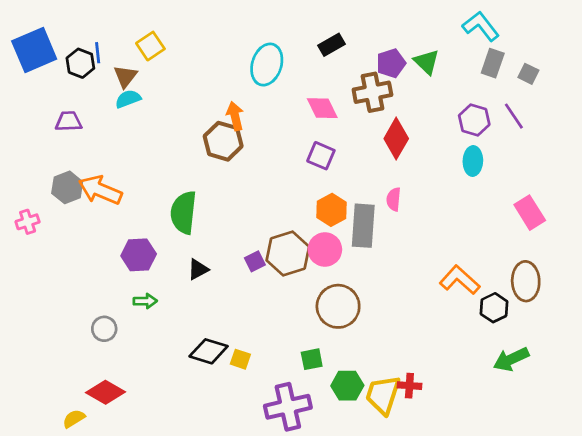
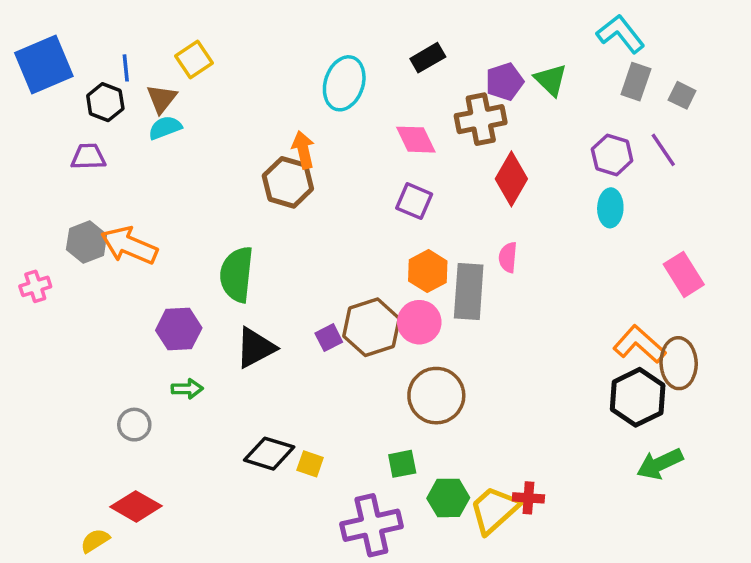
black hexagon: (80, 63) -> (105, 102), moved
black triangle: (198, 269) -> (255, 348), size x1.5
orange L-shape: (460, 280) -> (639, 344), moved
black hexagon: (494, 308) -> (638, 397), size x1.5
yellow trapezoid: (383, 395) -> (494, 510), turned 30

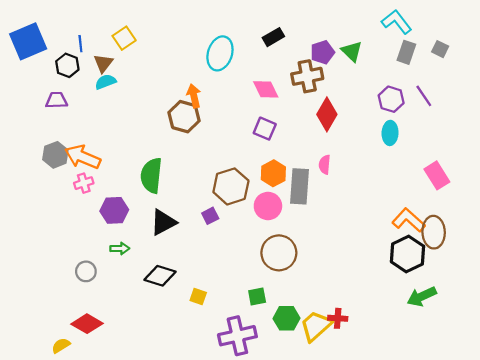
gray square: (682, 95) -> (440, 49), moved
pink cross: (35, 286) -> (84, 183), moved
brown hexagon: (371, 327) -> (231, 186), moved
black diamond: (269, 454) -> (160, 276), moved

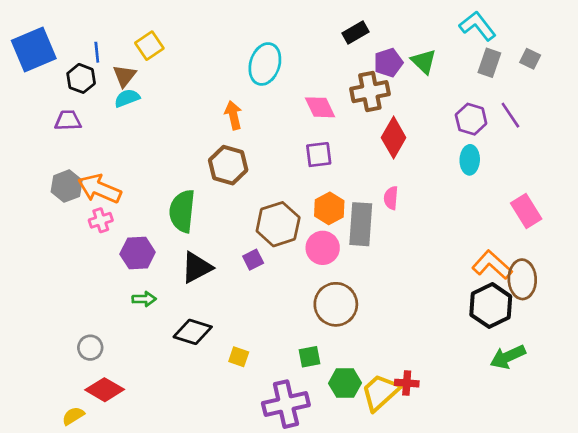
black rectangle: (273, 37) -> (355, 32), moved
brown hexagon: (184, 117) -> (228, 165), moved
purple square: (265, 129) -> (319, 155), turned -30
gray circle: (86, 271) -> (90, 348), moved

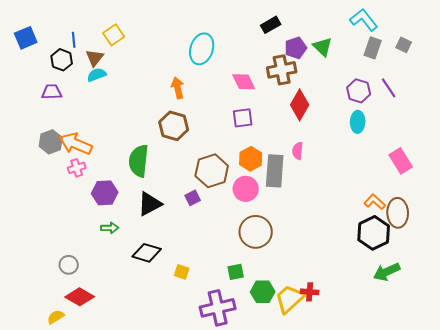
blue square: (34, 50) -> (26, 38), size x0.7
orange L-shape: (492, 265) -> (375, 202), size x0.7

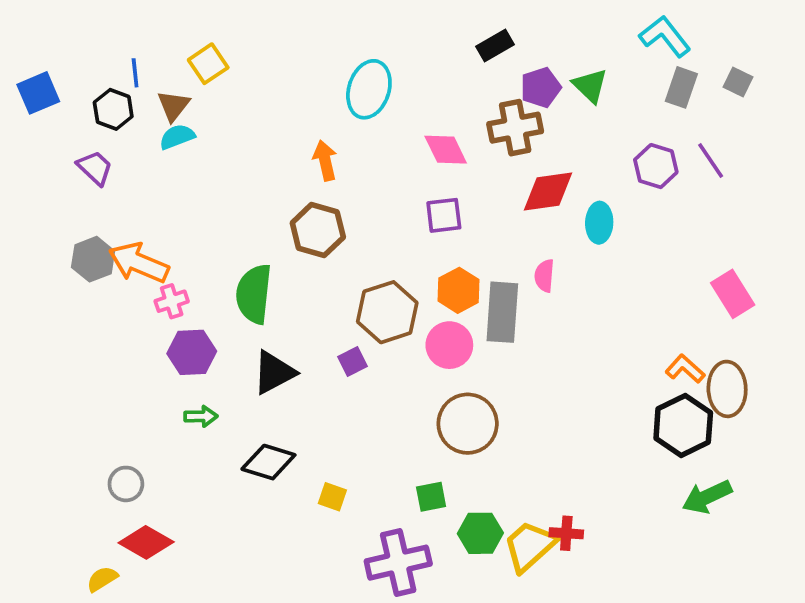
blue square: (26, 38) -> (38, 93), moved
purple trapezoid: (52, 92) -> (95, 168), turned 45
red diamond: (300, 105) -> (548, 192), turned 52
cyan ellipse: (358, 122) -> (599, 223), moved
pink cross: (77, 168) -> (172, 301), moved

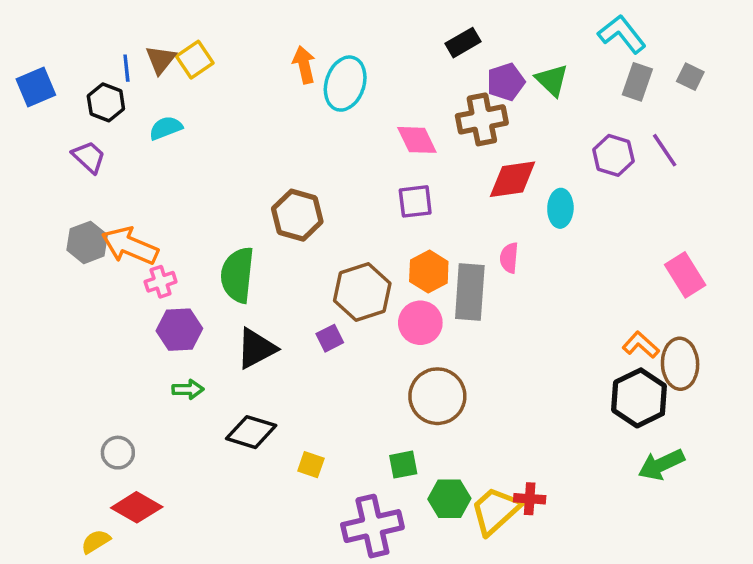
brown triangle: (173, 106) -> (161, 60), moved
orange arrow: (325, 161) -> (304, 65), moved

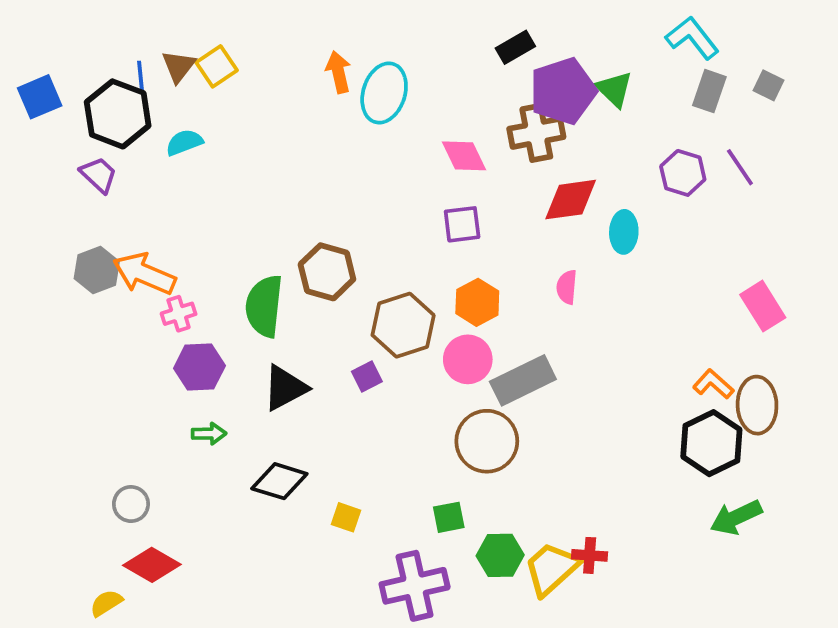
purple pentagon: (506, 82) -> (563, 91), size x1.6
black hexagon: (106, 102) -> (118, 114), size x1.6
brown hexagon: (297, 215) -> (327, 272), moved
gray rectangle: (470, 292) -> (523, 380), moved, turned 60

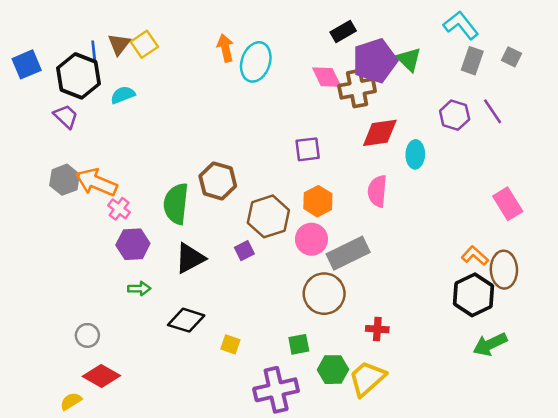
pink diamond: (464, 156) -> (327, 77), moved
pink semicircle: (567, 287) -> (377, 191), size x1.4
pink cross: (179, 314) -> (119, 209), turned -35
red cross: (590, 555) -> (377, 329), moved

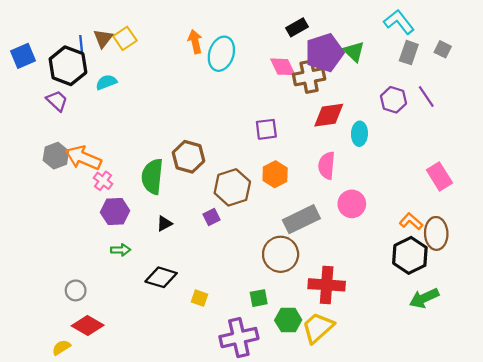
pink circle: (311, 239) -> (352, 204), moved
black triangle: (190, 258) -> (164, 224), size x0.6
red cross: (377, 329) -> (327, 285), size x1.8

